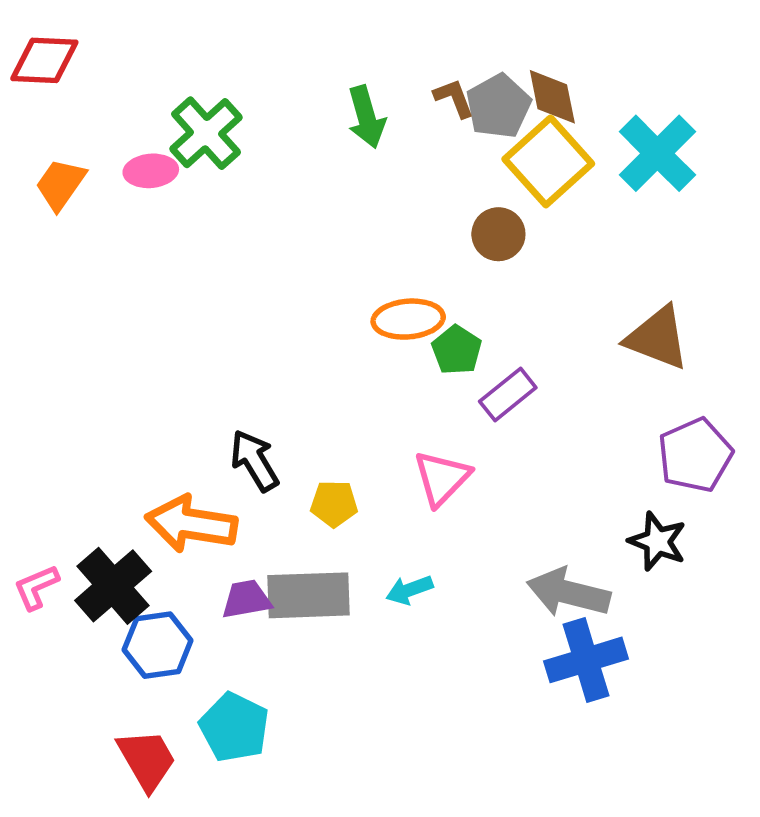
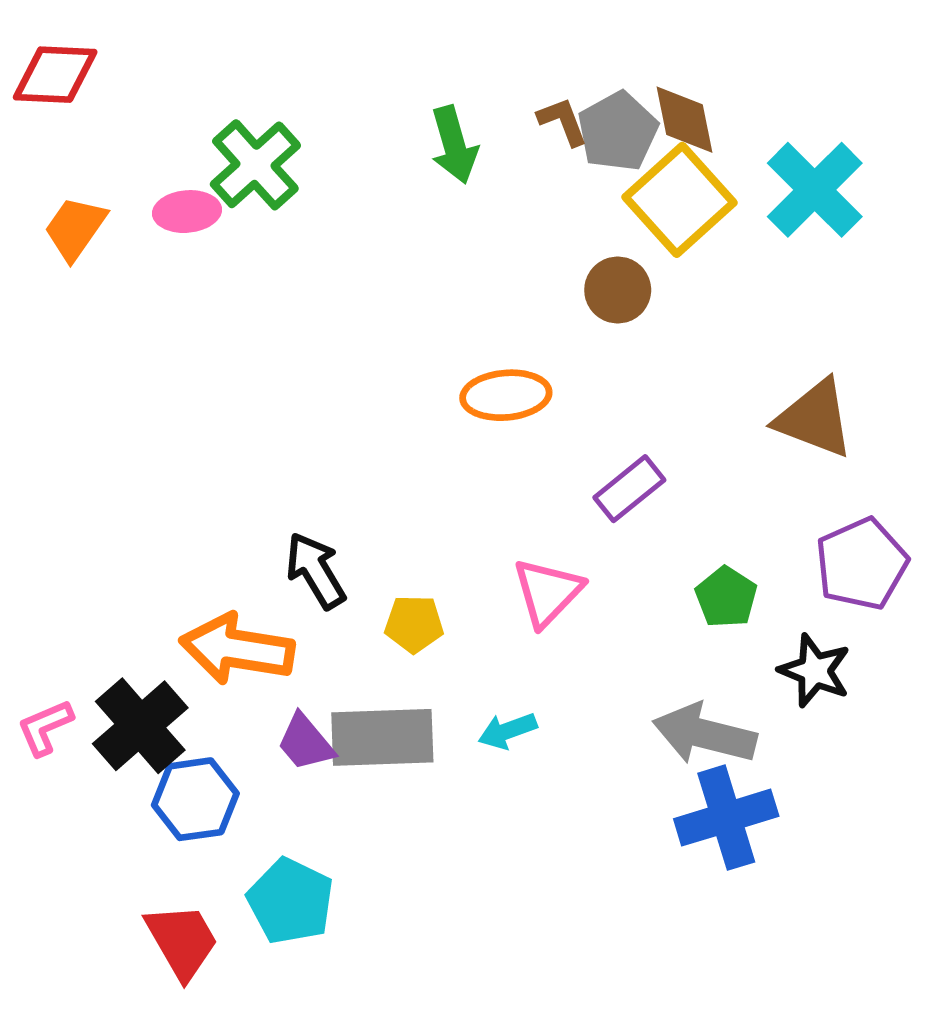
green pentagon: (457, 350) -> (726, 597), moved
purple trapezoid: (246, 599) -> (306, 742), turned -120

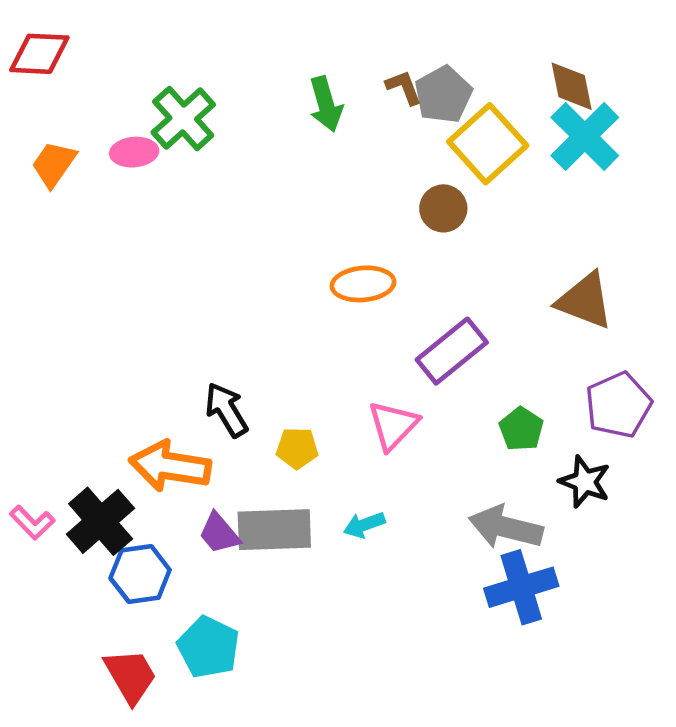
brown diamond: (684, 120) -> (572, 86), moved
purple rectangle: (629, 489) -> (452, 351), size x1.4
pink L-shape: (45, 727) -> (32, 522), turned -111

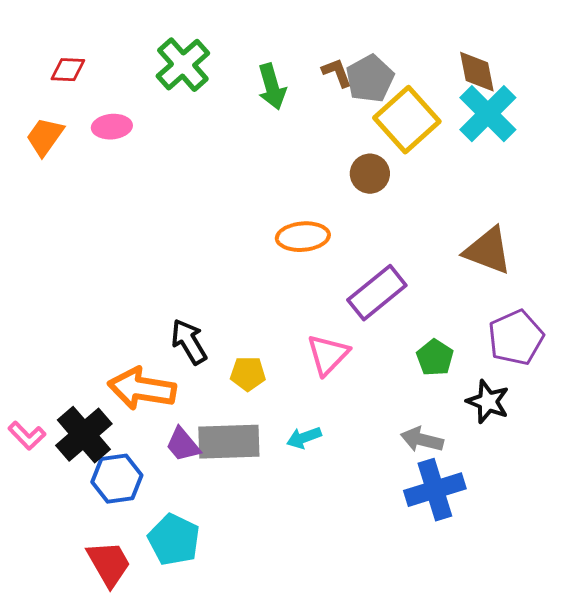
red diamond: (39, 54) -> (68, 70), moved, size x0.7
green cross: (183, 119) -> (183, 65), moved
gray arrow: (506, 527) -> (422, 440), size x0.7

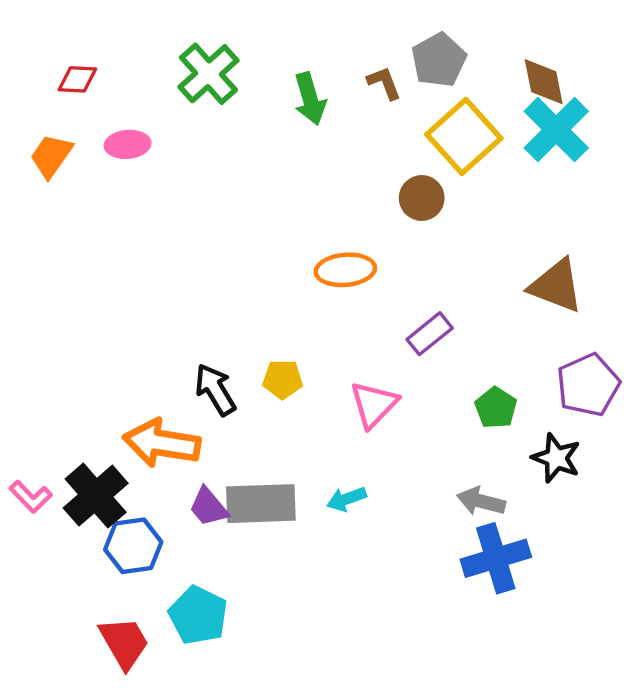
gray pentagon: (370, 79) -> (439, 60), moved
purple rectangle: (377, 293) -> (430, 334), size x0.7
yellow pentagon: (248, 374) -> (283, 379), moved

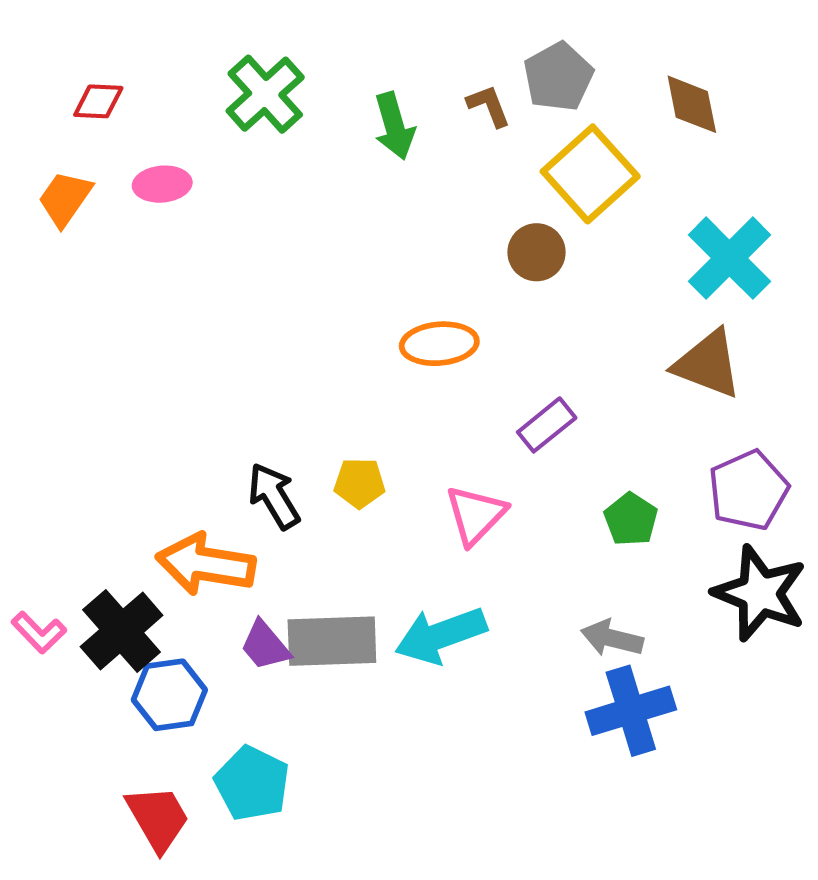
cyan cross: (556, 130) -> (729, 258), moved
black star: (556, 458) -> (760, 593), moved, size x1.5
cyan arrow: (346, 499) -> (441, 635), size x1.8

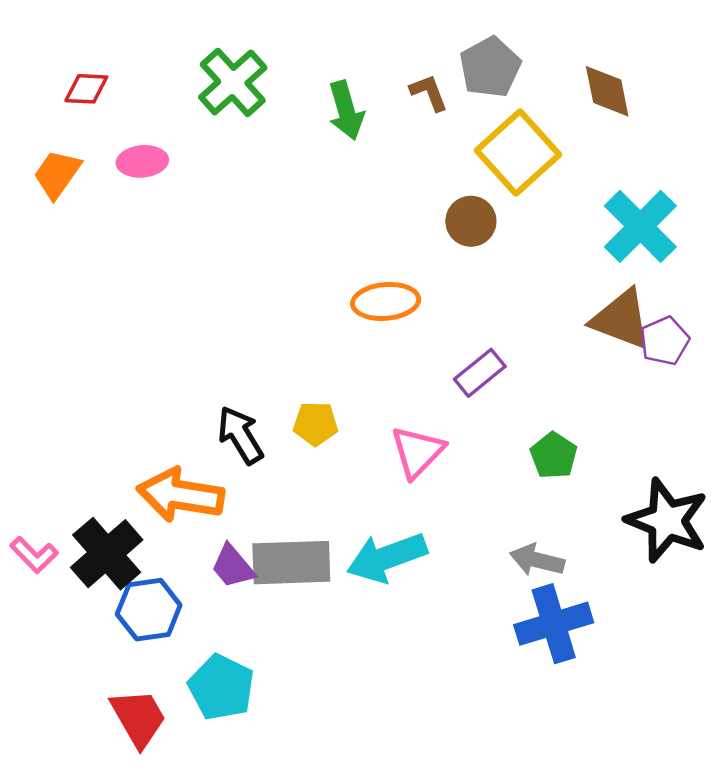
purple pentagon: (748, 490) -> (664, 341), moved, size x0.7

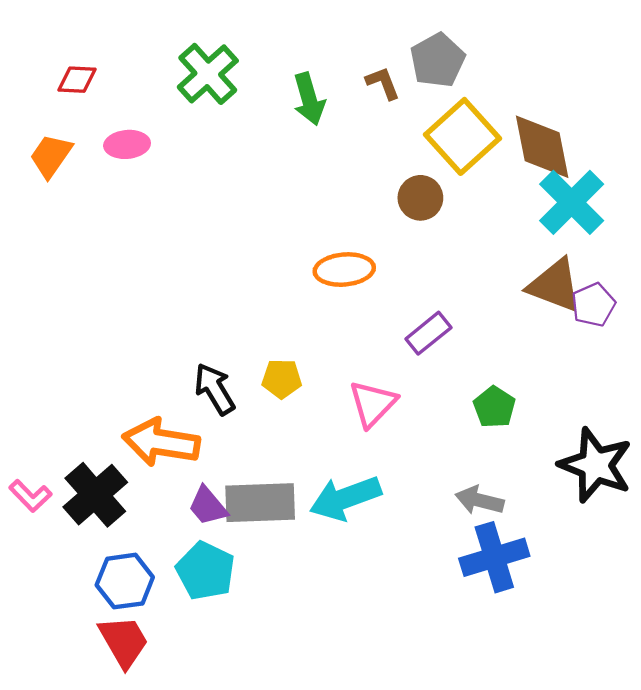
brown diamond: (607, 91) -> (542, 147), moved, size x1.4
blue hexagon: (149, 610) -> (125, 581), moved
cyan pentagon: (221, 687) -> (206, 571), moved

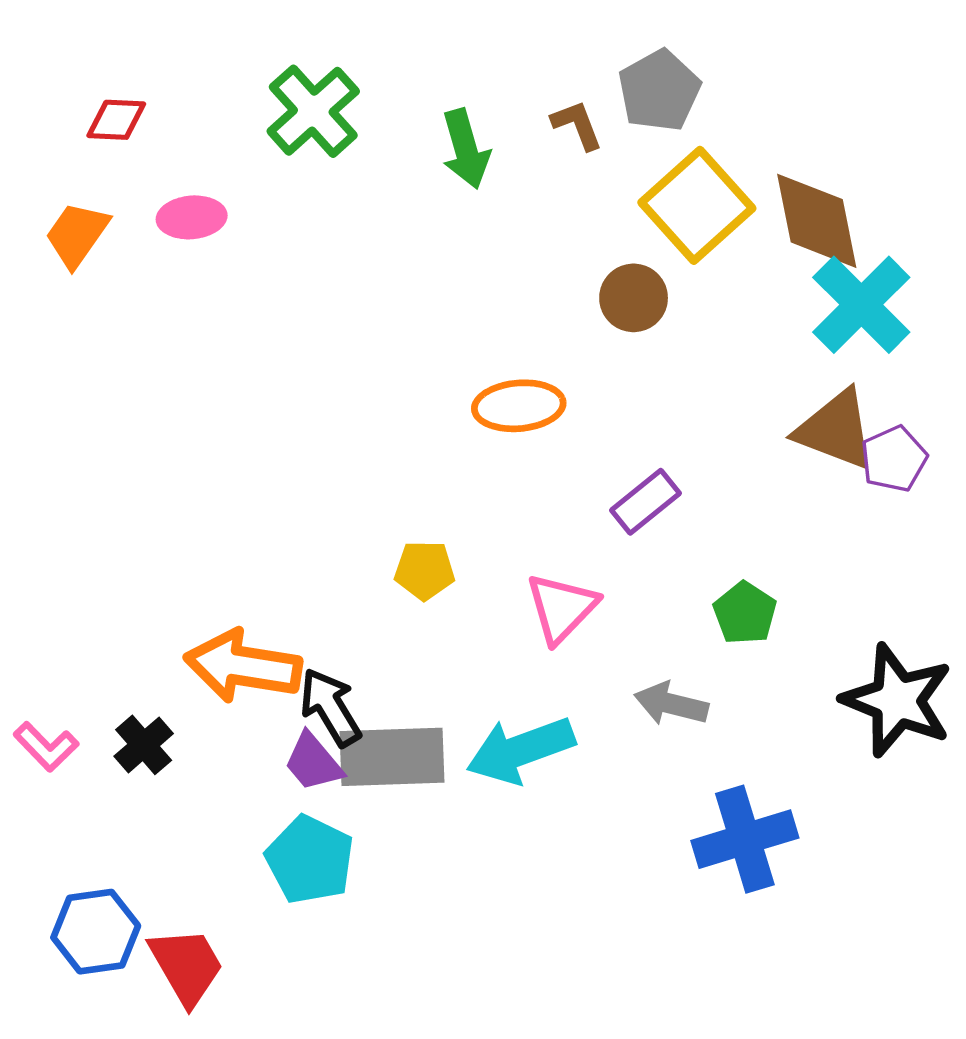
black arrow: (215, 389) -> (330, 707), moved
black cross: (95, 495) -> (144, 745), size x0.6
gray arrow: (480, 500) -> (671, 704), moved
blue hexagon: (125, 581) -> (96, 932), moved

